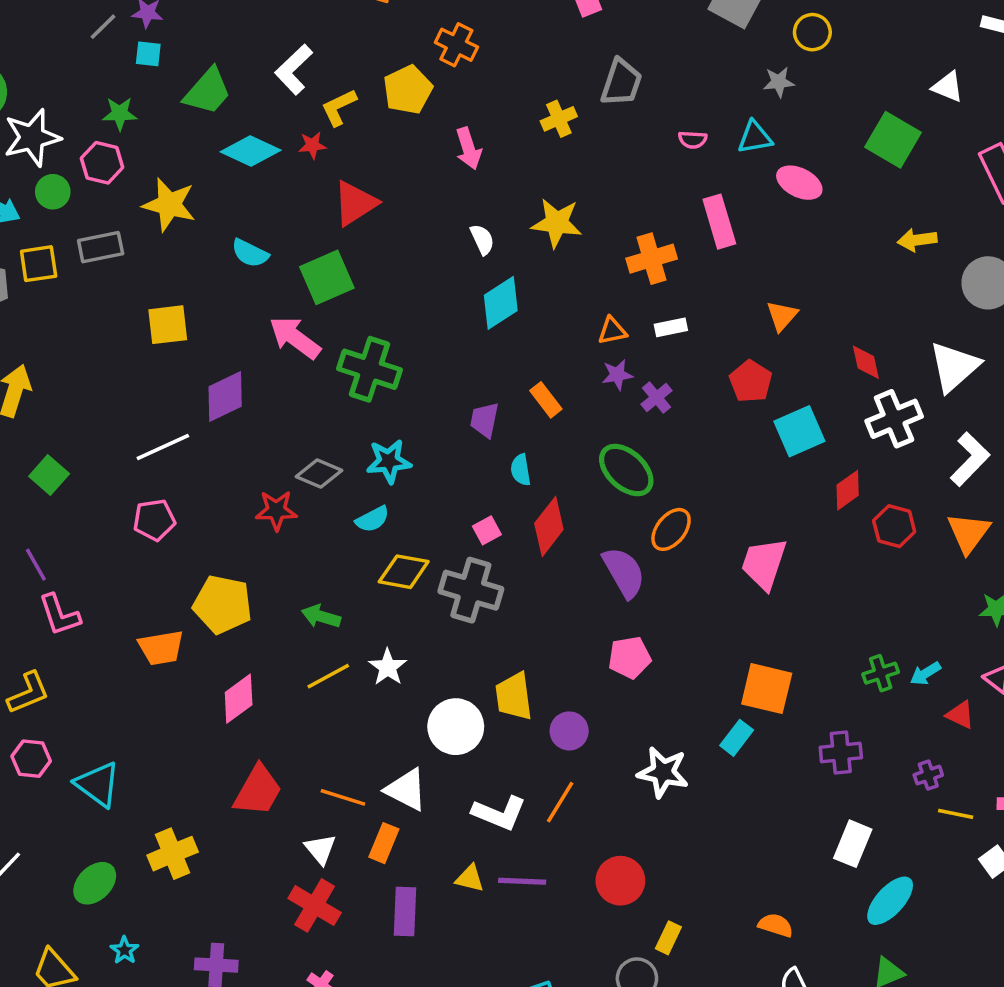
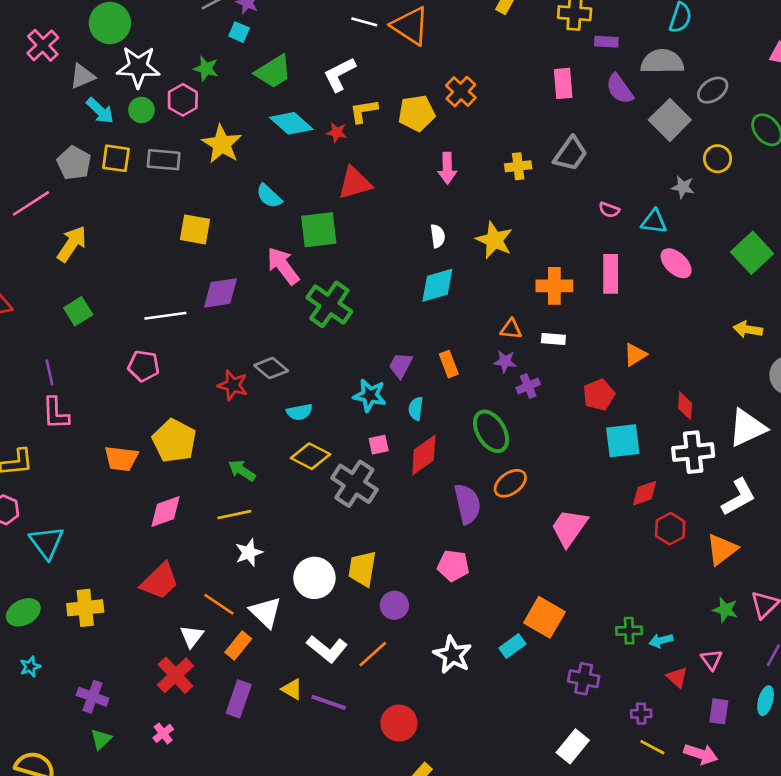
cyan star: (389, 461) -> (370, 395), moved
white star: (388, 667) -> (249, 553), moved

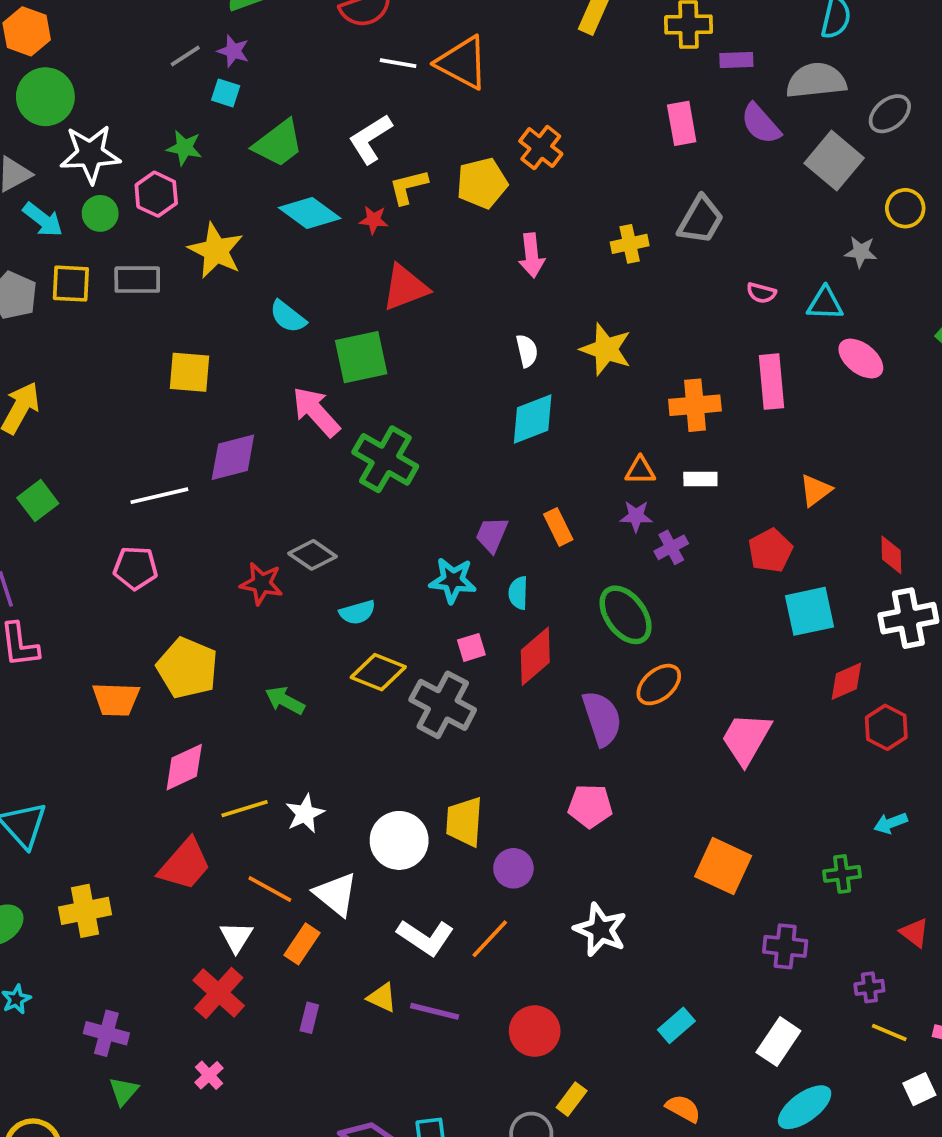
yellow line: (234, 515) -> (245, 809), moved
cyan arrow: (661, 641) -> (891, 823), moved
cyan rectangle: (512, 646) -> (676, 1025), moved
purple rectangle: (239, 699) -> (309, 1018), size x0.6

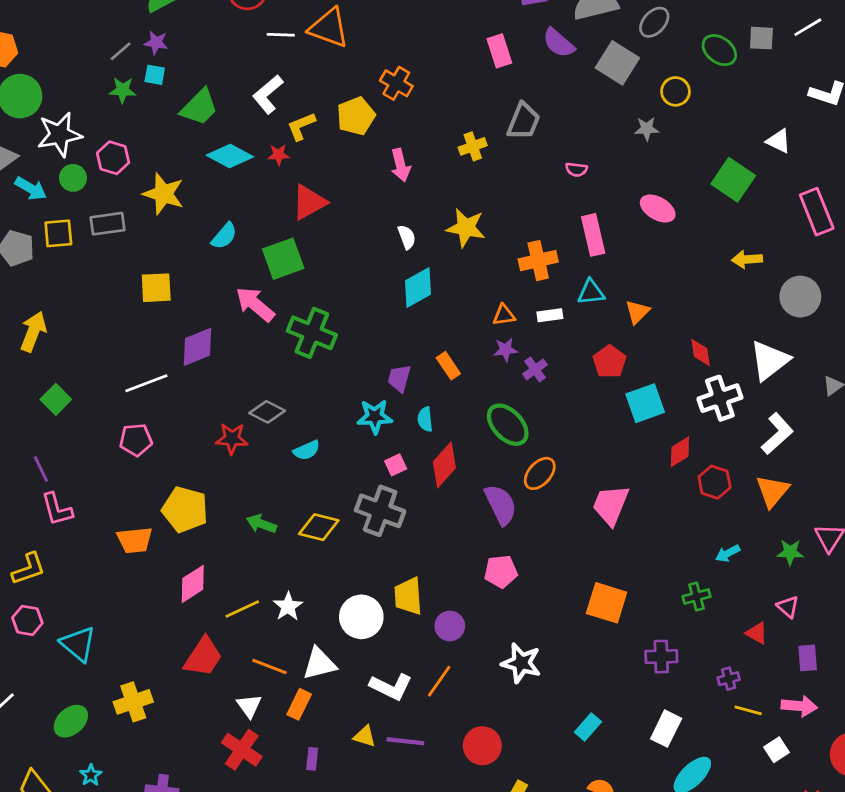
green star: (184, 148) -> (123, 90), moved
cyan triangle: (825, 303) -> (591, 292), moved
cyan semicircle: (288, 317) -> (224, 236), turned -80
yellow diamond: (378, 672) -> (319, 527), moved
white triangle: (336, 894) -> (319, 664), turned -45

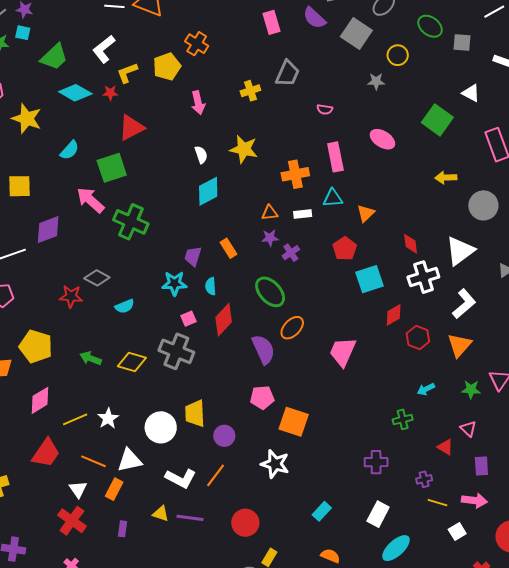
gray square: (761, 38) -> (462, 42), moved
orange square: (607, 603) -> (294, 422), moved

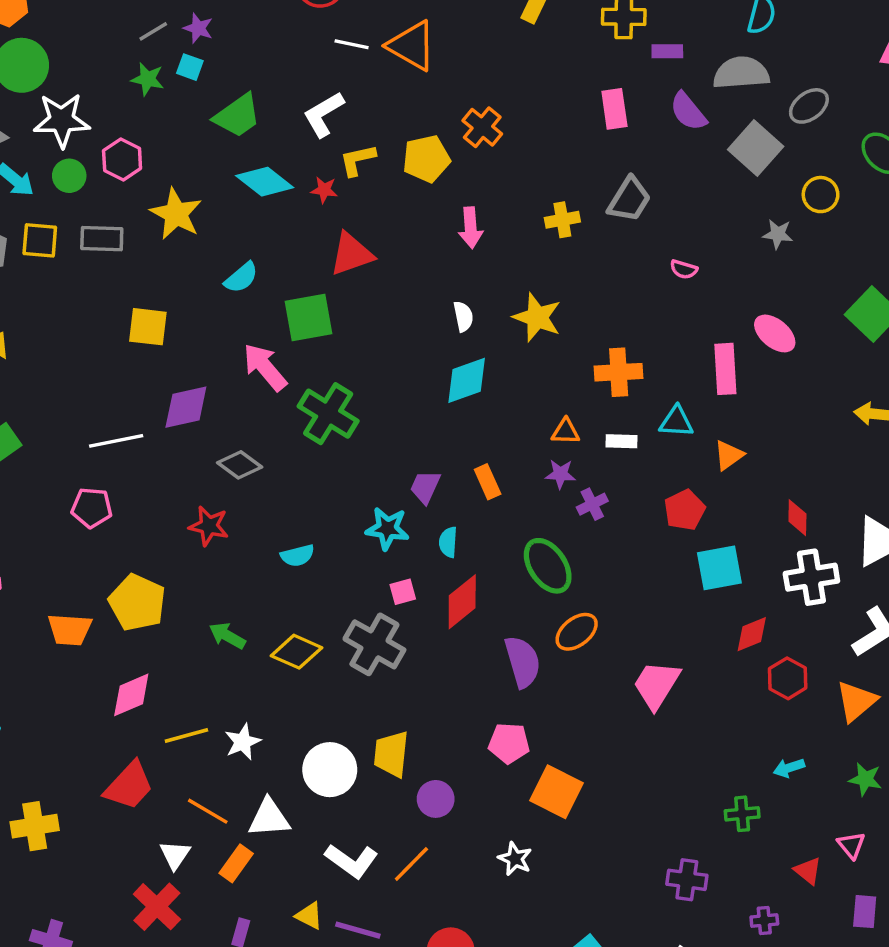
pink rectangle: (335, 157) -> (725, 369), moved
gray diamond: (97, 278) -> (240, 465), moved
white star: (275, 464) -> (515, 859), size x0.7

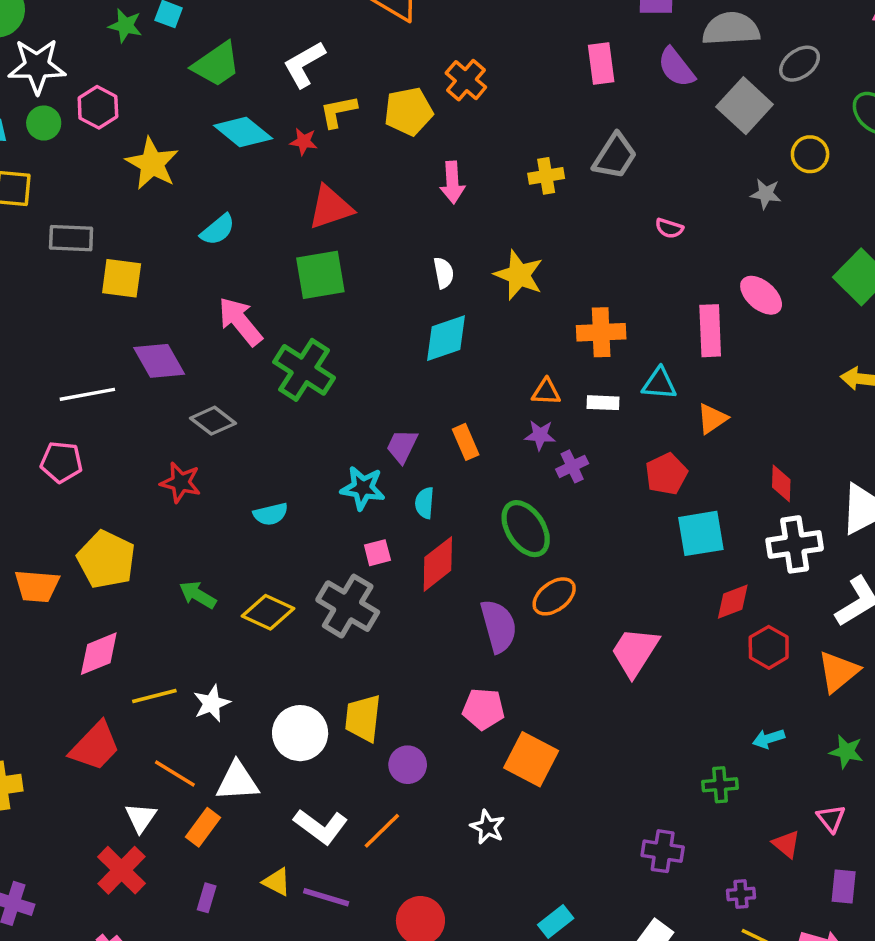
gray rectangle: (102, 239) -> (71, 238), moved
green square: (308, 317) -> (320, 275), moved
purple diamond: (186, 407) -> (159, 361), turned 72

